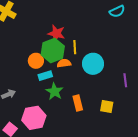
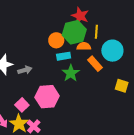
orange rectangle: (78, 103) -> (95, 64), moved, turned -35
yellow square: (107, 107) -> (122, 86), moved

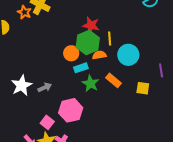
orange rectangle: (95, 64) -> (113, 80), moved

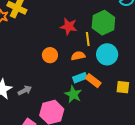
green hexagon: (88, 43) -> (103, 23), moved
cyan rectangle: (81, 68) -> (80, 78), moved
green star: (91, 83) -> (73, 94), moved

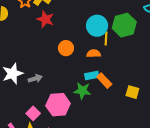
red star: (69, 26) -> (45, 19), moved
cyan circle: (107, 54) -> (97, 26), moved
green star: (73, 94) -> (82, 91), turned -30

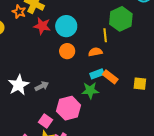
cyan circle: (97, 26) -> (66, 26), moved

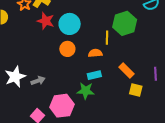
orange rectangle: (110, 77) -> (127, 71), moved

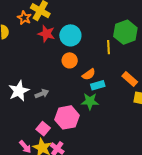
orange semicircle: (95, 53) -> (89, 74), moved, turned 152

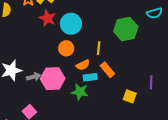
yellow line: (109, 47) -> (99, 48), moved
orange rectangle: (130, 79) -> (107, 70), moved
pink hexagon: (67, 117) -> (53, 79), moved

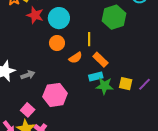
cyan rectangle: (90, 77) -> (96, 76), moved
pink hexagon: (53, 79) -> (55, 95), moved
purple line: (151, 82) -> (145, 84), moved, turned 48
green star: (80, 92) -> (104, 86), moved

